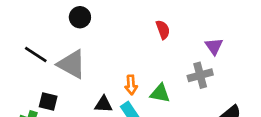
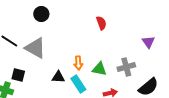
purple triangle: (214, 46) -> (148, 42), moved
gray cross: (200, 75) -> (126, 67), moved

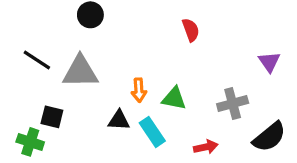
gray triangle: (35, 48) -> (80, 72), turned -30
orange arrow: (78, 63) -> (139, 90), moved
green triangle: (99, 69) -> (174, 98), moved

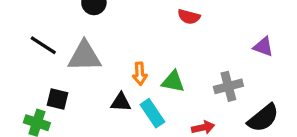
red semicircle: (191, 30) -> (189, 17), turned 125
purple triangle: (269, 62) -> (263, 47), turned -35

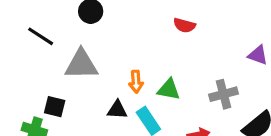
black line: (43, 45) -> (41, 36), moved

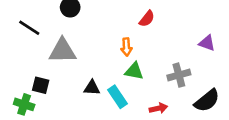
red semicircle: (184, 25) -> (147, 19), turned -66
orange arrow: (136, 82) -> (126, 47), moved

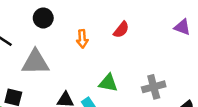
purple triangle: (207, 43) -> (182, 27), moved
orange arrow: (126, 47) -> (82, 39), moved

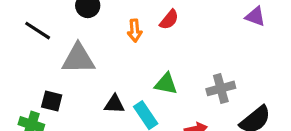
red semicircle: (121, 30) -> (169, 20), moved

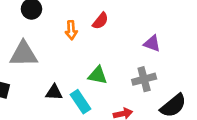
purple triangle: (255, 16) -> (152, 43), moved

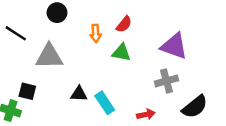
purple triangle: (152, 43) -> (174, 46), size x1.6
green triangle: (98, 75) -> (121, 53), moved

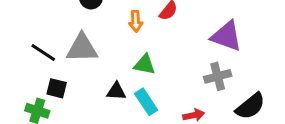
black line: (16, 33) -> (43, 53), moved
green triangle: (121, 53) -> (145, 64), moved

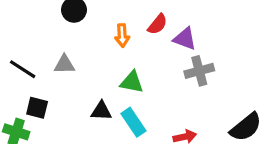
purple triangle: (227, 36) -> (185, 39), moved, size x0.7
gray triangle: (82, 48) -> (64, 64), size x0.6
gray cross: (218, 76) -> (199, 71), moved

